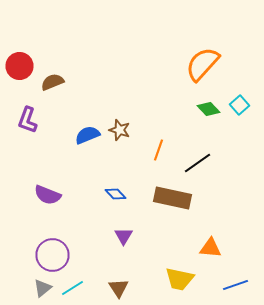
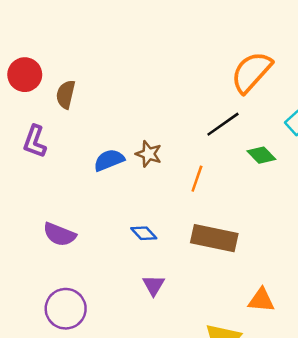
brown semicircle: (52, 82) -> (66, 94), turned -55
green diamond: (208, 109) -> (261, 155), moved
black line: (198, 163) -> (223, 124), moved

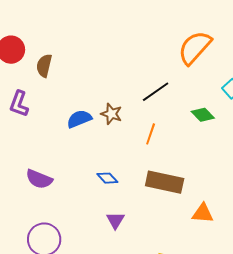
black line: (223, 124) -> (156, 92), moved
orange triangle: (261, 300) -> (203, 213), moved

